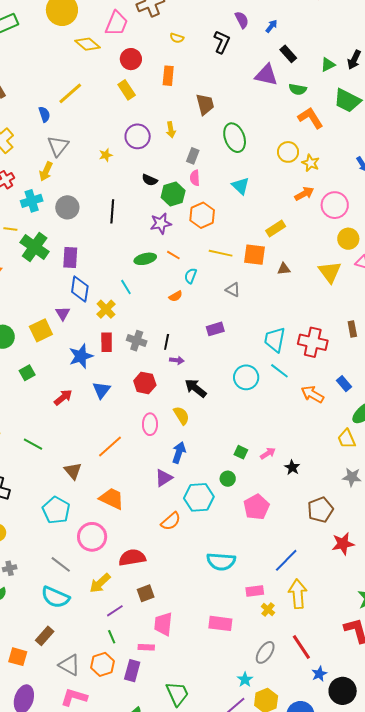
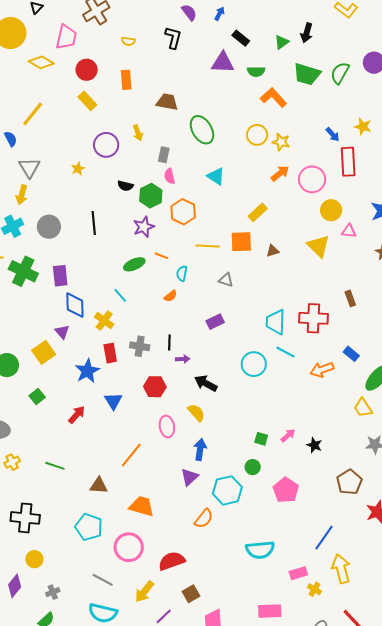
brown trapezoid: (205, 104) -> (167, 102), turned -55
orange arrow: (312, 394) -> (322, 370), turned -40
brown triangle: (73, 471) -> (99, 485), turned -36

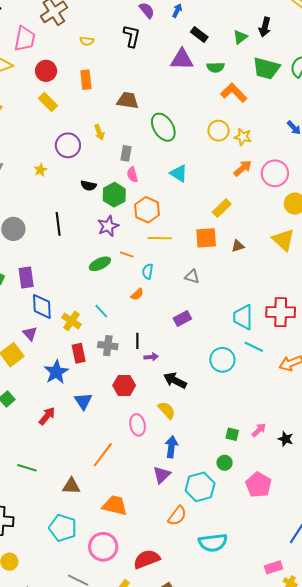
yellow line: (208, 246) -> (160, 238), moved
cyan line: (120, 295) -> (101, 311), moved
cyan semicircle: (260, 550) -> (213, 543), moved

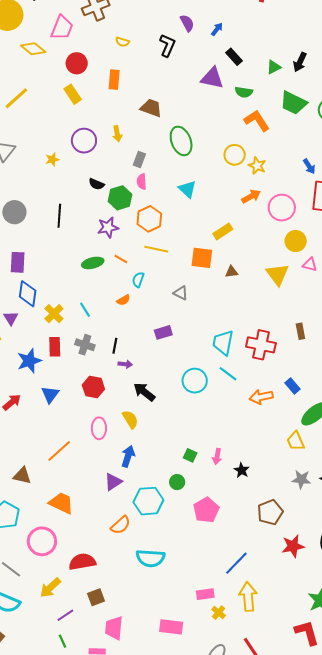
pink arrow: (259, 430) -> (217, 456), turned 133

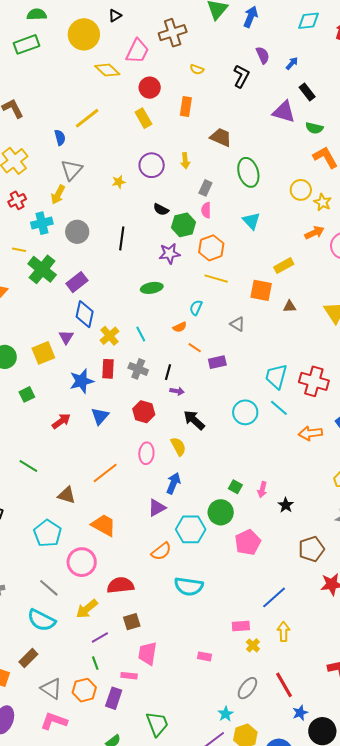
orange line: (121, 259) -> (195, 348), moved
purple rectangle: (18, 262) -> (77, 282), turned 45
green circle: (177, 482) -> (221, 512), size x1.6
yellow arrow: (248, 597) -> (284, 632), size x0.7
pink rectangle: (171, 627) -> (205, 656), size x0.6

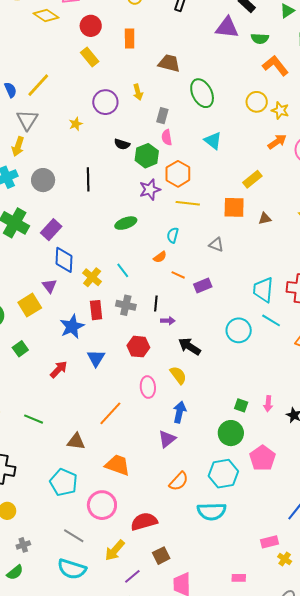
yellow line: (87, 118) -> (38, 85), moved
purple star: (169, 254) -> (150, 190), moved
cyan hexagon: (191, 529) -> (223, 474), moved

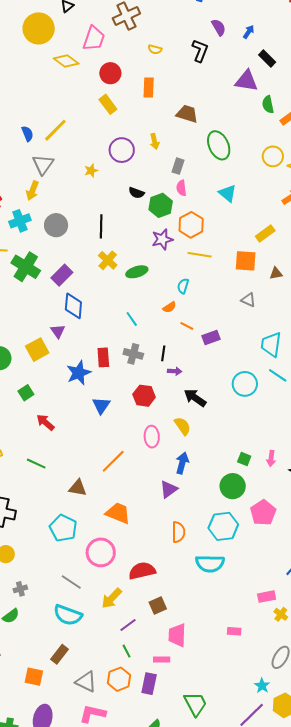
green semicircle: (260, 39) -> (268, 104), moved, turned 72
gray triangle: (216, 245) -> (248, 300), moved
yellow cross: (92, 277) -> (108, 260), moved
red arrow: (59, 369) -> (45, 422), moved, turned -96
orange semicircle: (179, 481) -> (178, 532), turned -45

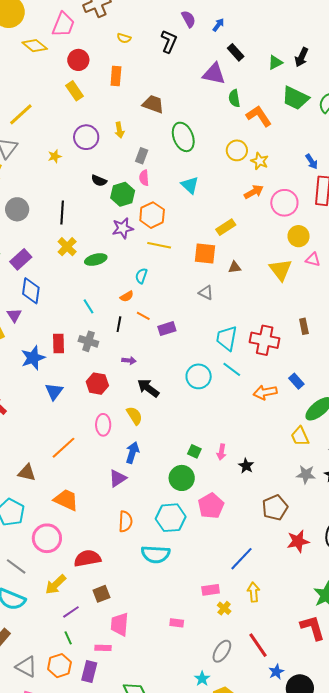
black line: (163, 353) -> (119, 324), moved

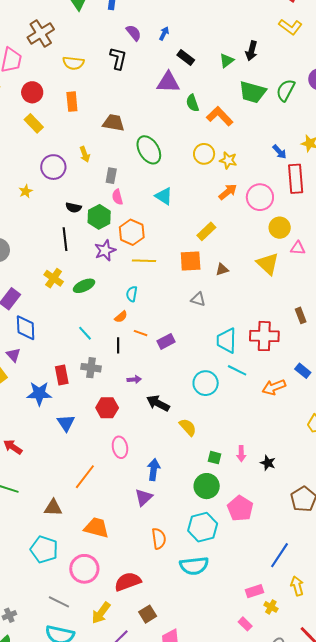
yellow semicircle: (124, 38) -> (73, 63), size x1.5
black line: (62, 213) -> (65, 239), moved
blue star: (33, 358) -> (39, 394), turned 30
yellow semicircle: (134, 416) -> (188, 427), moved
pink rectangle: (177, 623) -> (245, 624), moved, turned 48

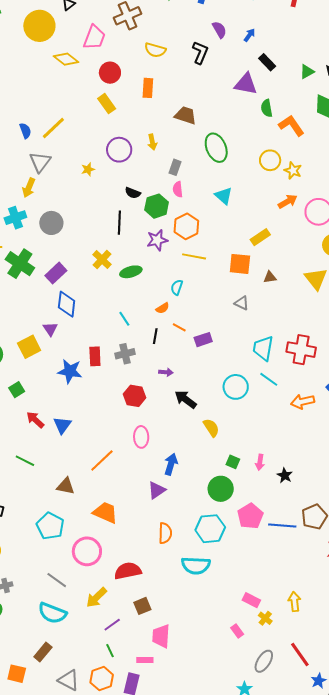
gray cross: (91, 368) -> (125, 354), turned -30
blue triangle: (66, 423) -> (62, 425), moved
blue line: (279, 555) -> (282, 525), moved, turned 52
pink rectangle: (254, 591) -> (251, 600), turned 36

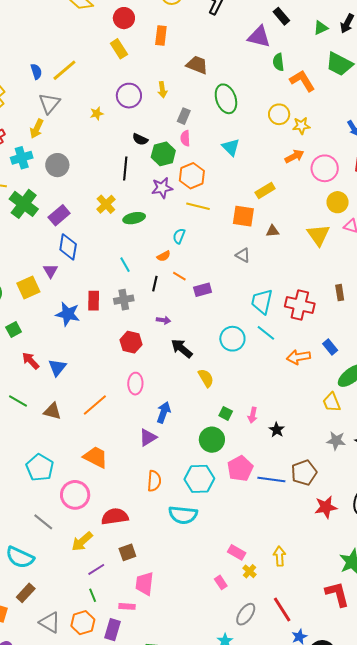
yellow star: (293, 171) -> (301, 126), turned -30
brown triangle: (66, 486) -> (52, 411), moved
cyan semicircle: (52, 613) -> (20, 557), moved

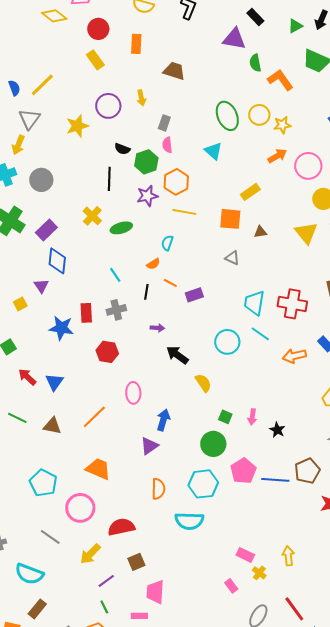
green ellipse: (226, 99) -> (227, 116), moved
yellow star: (97, 113) -> (77, 126), size x1.6
yellow square: (28, 287) -> (20, 304), size x0.6
red hexagon: (131, 342) -> (107, 352), moved

